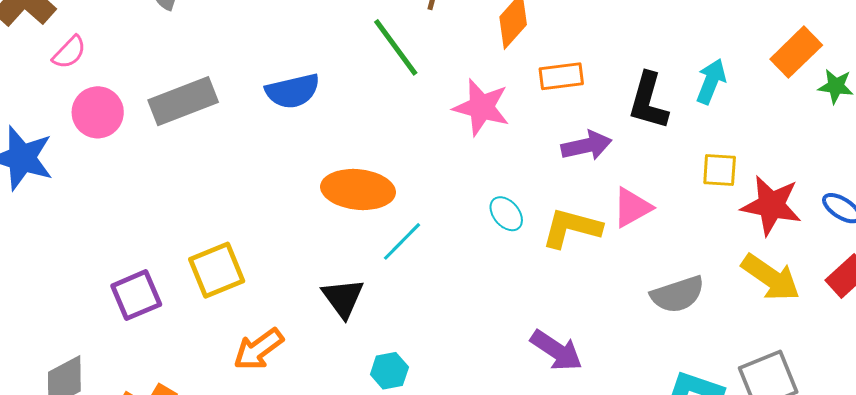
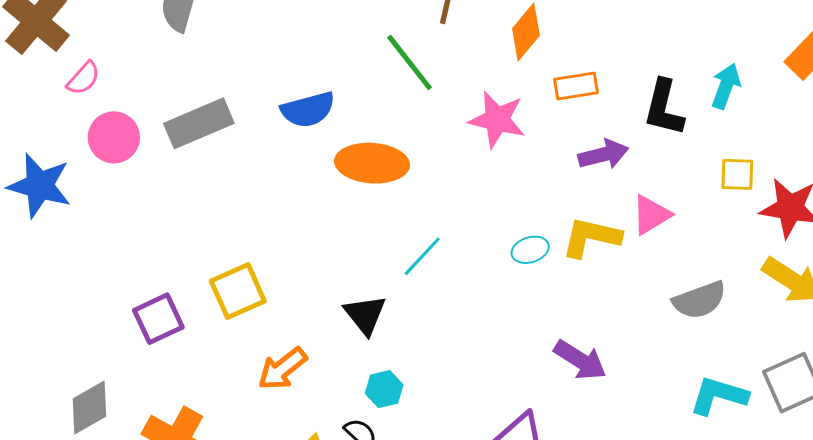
orange ellipse: (358, 190) -> (372, 163), moved
cyan ellipse: (506, 214) -> (530, 250), moved, turned -66
cyan hexagon: (389, 371) -> (384, 389), moved

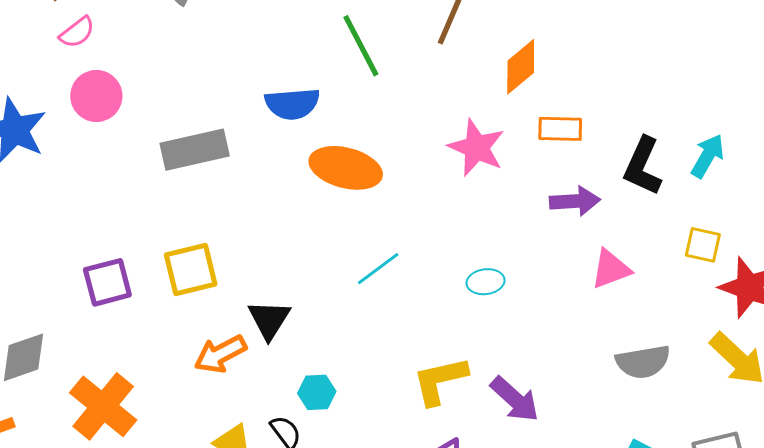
green line: (410, 63) -> (361, 46), moved
gray rectangle: (199, 123) -> (195, 150), moved
yellow L-shape: (591, 237) -> (440, 381), moved, turned -36
black triangle: (365, 315) -> (269, 320), moved

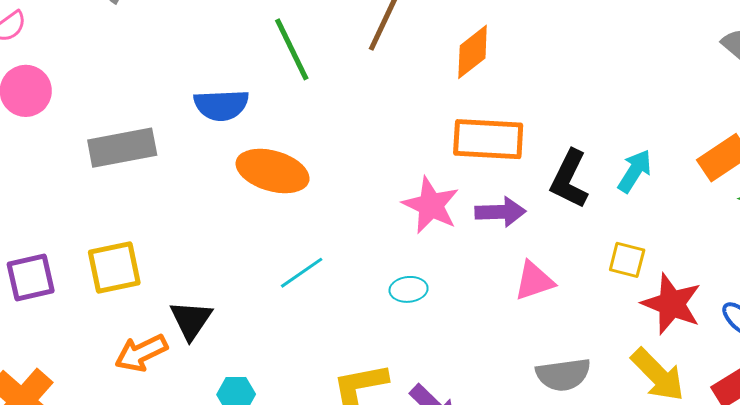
orange diamond: (521, 67) -> (473, 52), moved
orange rectangle: (560, 129) -> (488, 139), size x1.6
pink star: (477, 148) -> (431, 205), moved

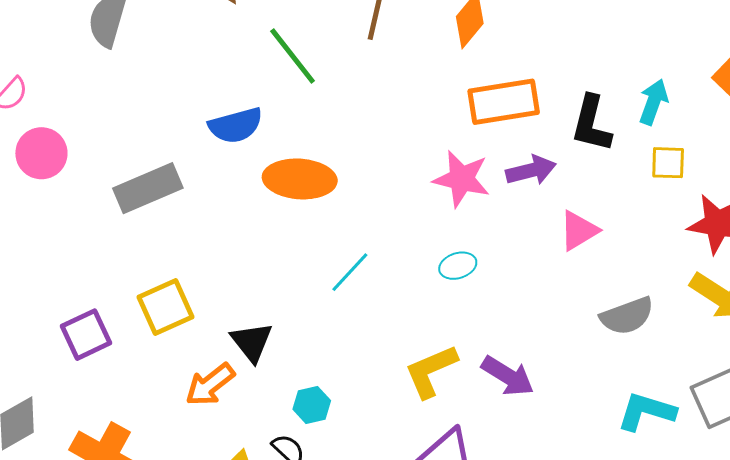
yellow square: (627, 260) -> (668, 163), moved

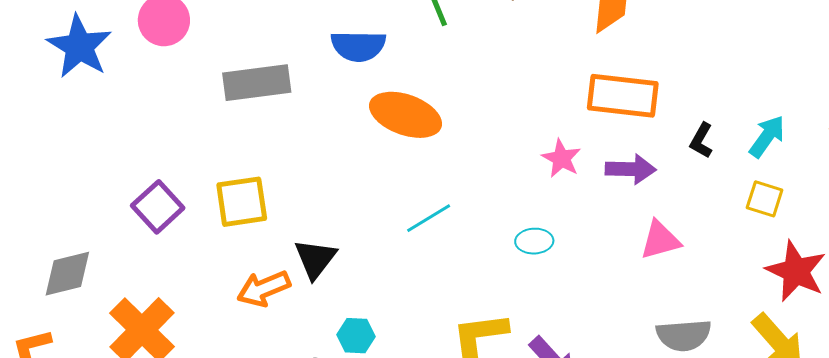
black L-shape: (591, 124) -> (701, 141), size x0.6
pink star: (462, 179) -> (561, 158), size x0.7
purple square: (86, 335) -> (158, 207), turned -33

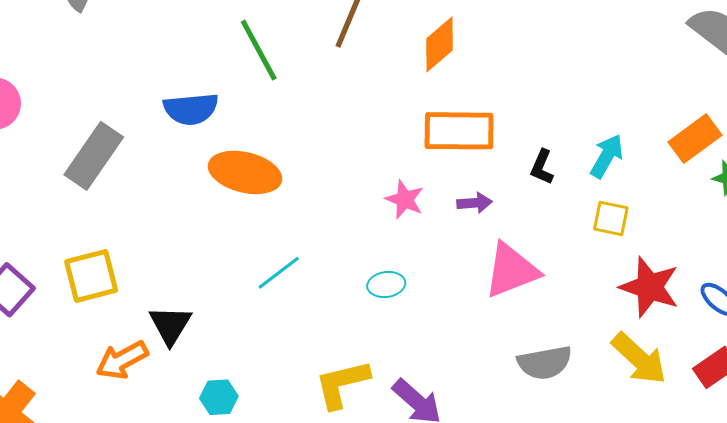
gray rectangle: (257, 83) -> (94, 156), turned -42
purple arrow: (631, 169) -> (475, 203), size x0.7
pink triangle: (660, 240) -> (511, 270), size x1.4

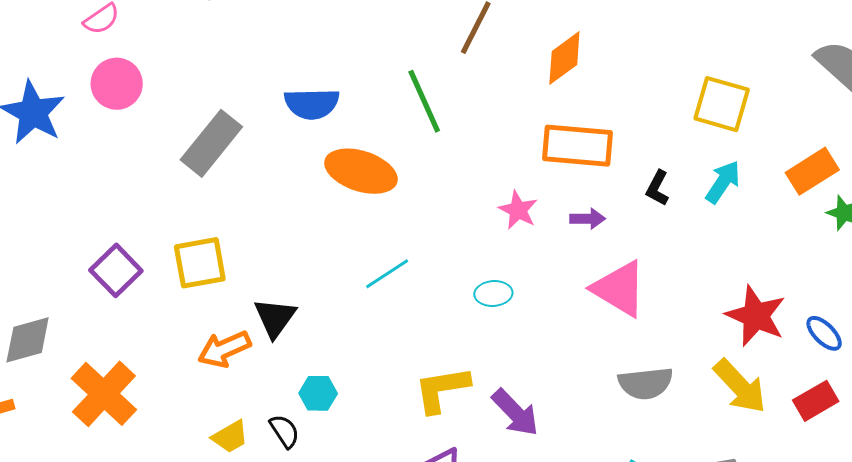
green line: (259, 50) -> (424, 101), moved
yellow square: (611, 218) -> (722, 104), moved, size x1.5
pink triangle: (511, 270) -> (619, 289), turned 48

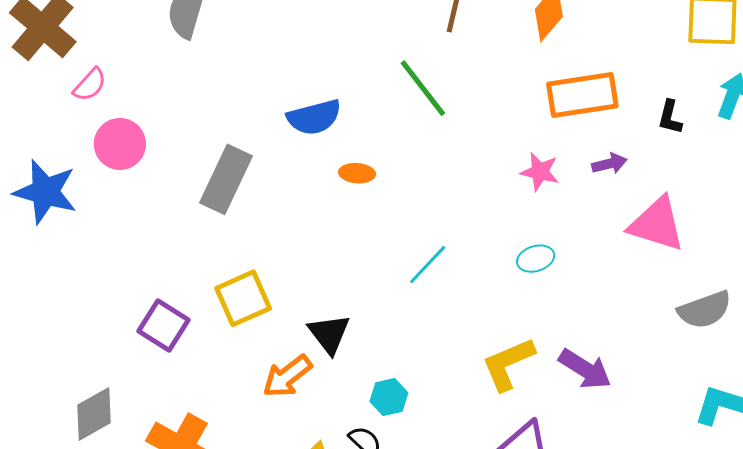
orange ellipse: (361, 171) -> (357, 173), moved, size x0.5

